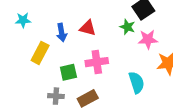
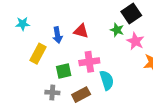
pink star: (148, 39) -> (135, 41), turned 30
cyan semicircle: (136, 82) -> (107, 80), moved

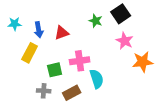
green star: (117, 30) -> (96, 21), moved
red triangle: (81, 31) -> (62, 33), moved, turned -35
blue arrow: (57, 35) -> (39, 30), moved

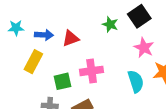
blue arrow: (39, 30) -> (44, 35), turned -77
cyan semicircle: (97, 79) -> (136, 81), moved

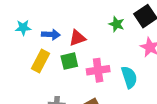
green square: (63, 81) -> (69, 61), moved
cyan semicircle: (136, 81) -> (129, 77), moved

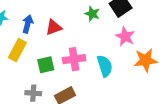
blue arrow: (51, 35) -> (28, 24), turned -78
green square: (69, 61) -> (46, 65), moved

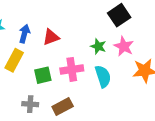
green star: (92, 14) -> (98, 46), moved

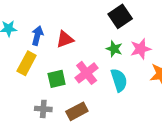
black square: (119, 15) -> (120, 16), moved
pink star: (124, 46) -> (141, 49), turned 30
pink cross: (72, 69) -> (87, 73), turned -30

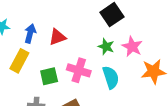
pink star: (141, 49) -> (132, 47), turned -30
pink cross: (87, 73) -> (79, 70), turned -35

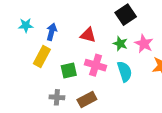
red triangle: (57, 37) -> (88, 35), moved, turned 35

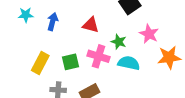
green star: (120, 44) -> (119, 42), moved
yellow rectangle: (42, 57) -> (40, 63), moved
cyan semicircle: (125, 72) -> (129, 63), turned -60

